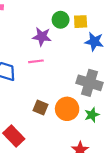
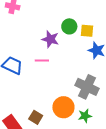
brown square: (40, 107) -> (36, 117), moved

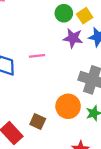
yellow square: (87, 31) -> (85, 16), turned -32
purple star: (50, 39) -> (73, 38), moved

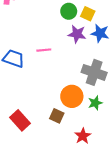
yellow square: (85, 16) -> (88, 14), turned -32
brown square: (38, 121) -> (57, 116), moved

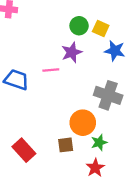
purple star: (77, 34) -> (72, 52), moved, turned -30
green star: (95, 103) -> (99, 142), moved
brown square: (57, 116) -> (66, 145), turned -32

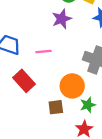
pink line: (51, 70) -> (43, 52), moved
red rectangle: (24, 150) -> (24, 81), moved

